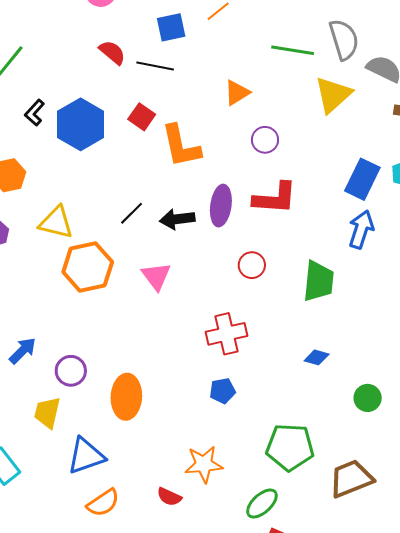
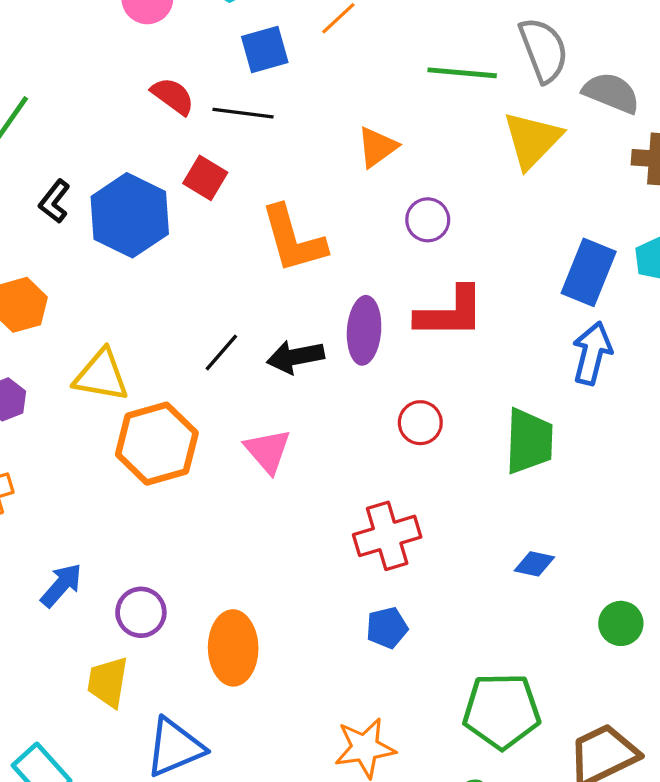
red square: (142, 117) -> (205, 178), moved

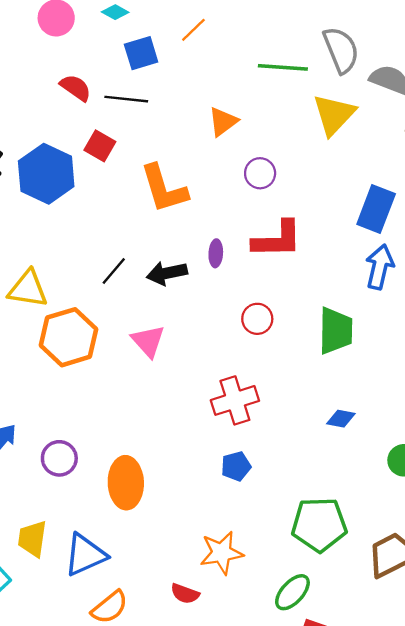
purple ellipse: (364, 330) -> (216, 253), size x0.6
yellow trapezoid: (108, 682) -> (32, 539), moved

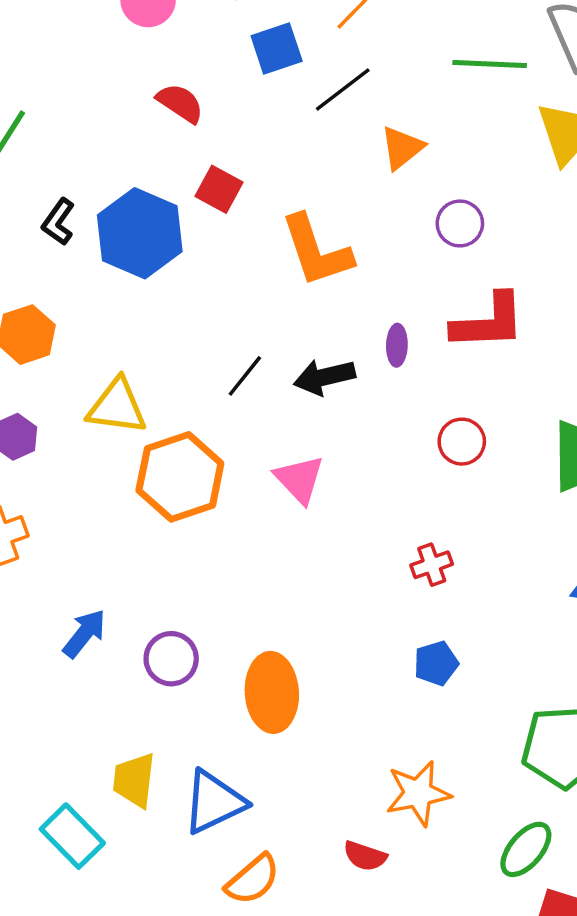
black line: (126, 99) -> (343, 90), moved, turned -42
red cross: (235, 400) -> (432, 565), size x0.6

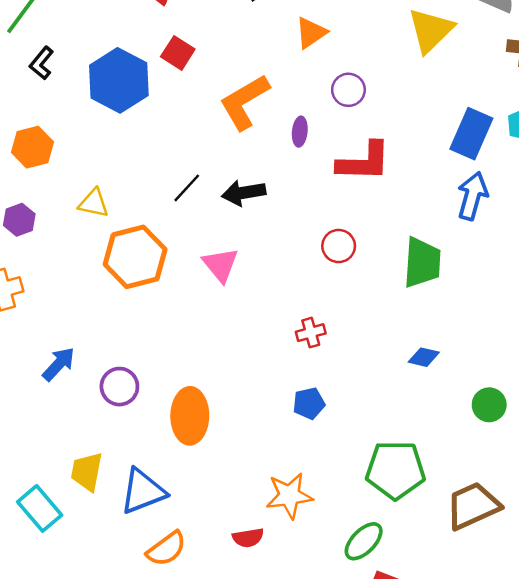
black L-shape: (58, 222) -> (42, 63), moved
orange L-shape: (316, 251) -> (244, 102), turned 74
purple ellipse: (397, 345) -> (300, 132), moved
yellow triangle: (117, 406) -> (94, 203), size x0.7
red semicircle: (365, 856) -> (248, 538), turned -32

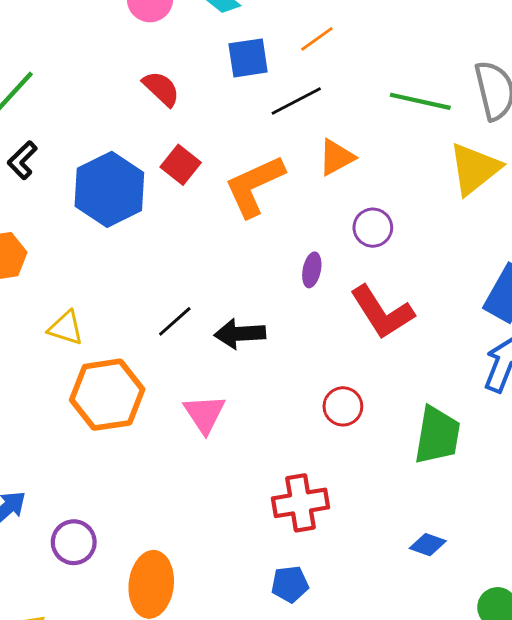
orange L-shape: (244, 102) -> (254, 186), moved
red L-shape: (364, 162) -> (382, 312), turned 50
red cross: (311, 333) -> (301, 503), size x1.6

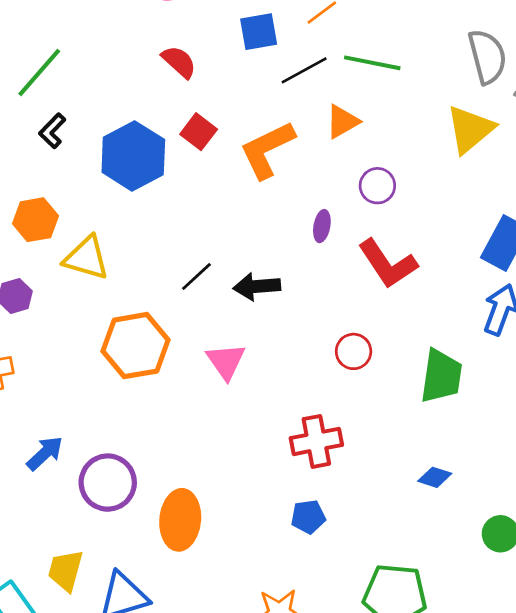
green line: (420, 101) -> (372, 63), moved
yellow triangle: (66, 328) -> (86, 258), moved, size x1.4
purple circle: (74, 542) -> (108, 483), size x1.4

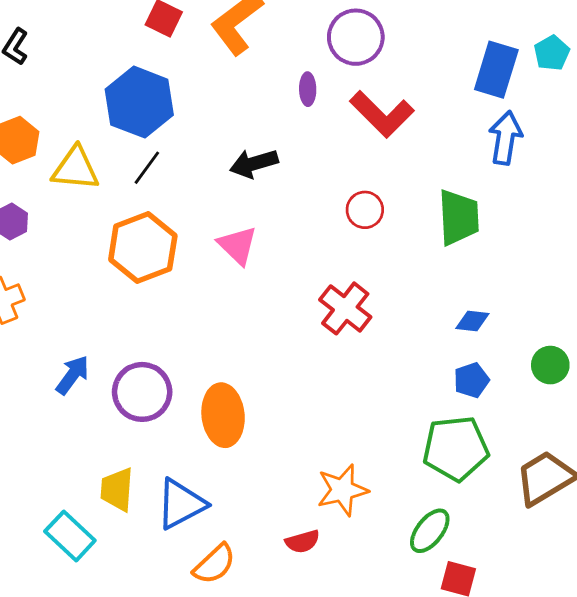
blue hexagon: (133, 156) -> (139, 102), moved
purple circle: (377, 186) -> (356, 37), size x1.5
black line: (196, 276) -> (147, 168), moved
red cross: (316, 441) -> (345, 308), turned -30
blue pentagon: (308, 517) -> (471, 380), moved

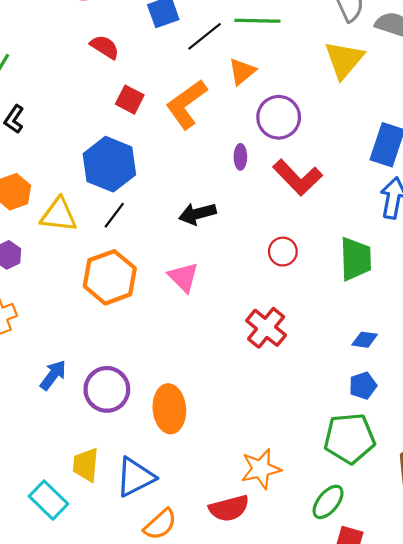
red semicircle: (303, 542) -> (229, 508), size x1.5

